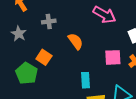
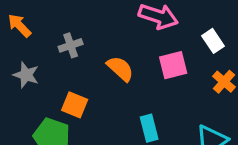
pink square: (113, 57) -> (173, 65), moved

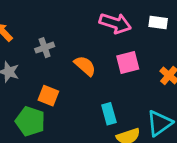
white rectangle: (213, 41) -> (158, 22), moved, turned -48

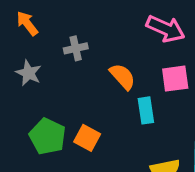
orange square: (48, 96) -> (87, 138), moved
cyan rectangle: (109, 114) -> (146, 110), moved

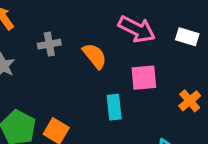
orange semicircle: (122, 77) -> (95, 56), moved

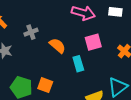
orange semicircle: (95, 56) -> (57, 46), moved

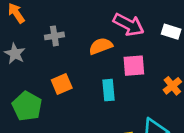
orange semicircle: (57, 46) -> (101, 46), moved, turned -72
orange square: (45, 85) -> (62, 84), moved, turned 35

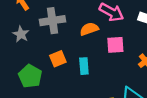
gray cross: (54, 36) -> (52, 21), size x1.6
cyan rectangle: (108, 90) -> (84, 66), moved

